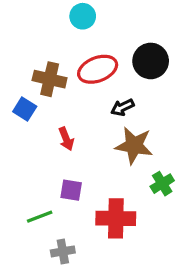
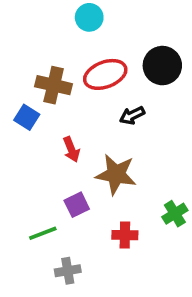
brown star: (134, 145) -> (116, 174), moved
green cross: (162, 184) -> (175, 214), moved
purple square: (71, 190) -> (77, 205), turned -35
red cross: (116, 218) -> (125, 235), size x0.6

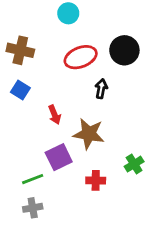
brown cross: (54, 85) -> (20, 50), moved
black arrow: (132, 115) -> (101, 89), turned 126
purple square: (77, 205) -> (59, 157), size x1.4
gray cross: (68, 271) -> (33, 208), moved

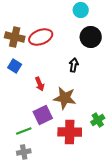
cyan circle: (68, 13) -> (81, 10), moved
red ellipse: (81, 57) -> (41, 37), moved
red cross: (96, 180) -> (70, 132), size x1.6

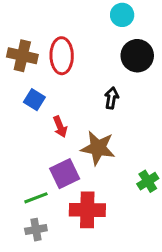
red ellipse: (41, 37) -> (62, 56), turned -70
blue square: (15, 66) -> (34, 100), moved
red cross: (70, 132) -> (87, 210), moved

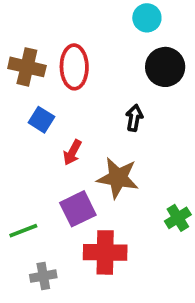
red arrow: (60, 127) -> (72, 152), turned 50
green line: (36, 198) -> (23, 231), moved

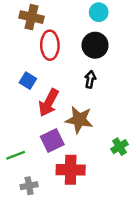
brown cross: (27, 67) -> (32, 17), moved
black circle: (165, 67) -> (95, 45), moved
red arrow: (72, 152) -> (49, 103), size x1.6

